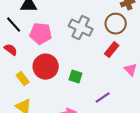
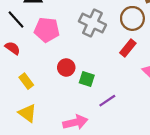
red circle: (46, 67) -> (66, 68), moved, size x0.6
purple line: (103, 98) -> (107, 101), moved

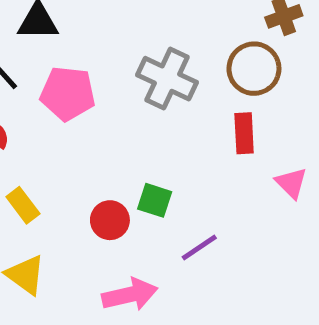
red rectangle: (128, 48) -> (244, 133), turned -42
red circle: (66, 68) -> (110, 220), moved

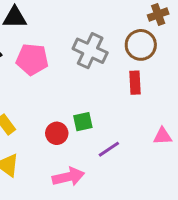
pink triangle: (291, 183) -> (163, 136), moved, turned -48
green square: (155, 200) -> (83, 122), turned -30

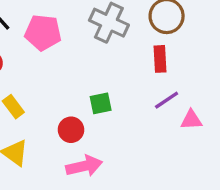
red circle: (57, 133) -> (71, 130), moved
purple line: (109, 149) -> (167, 100), moved

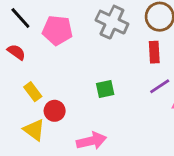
red circle: (71, 130) -> (55, 111), moved

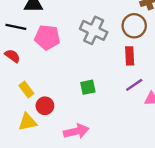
black line: (20, 18) -> (16, 27), turned -36
yellow triangle: (34, 130) -> (28, 122), turned -48

